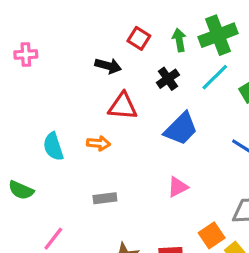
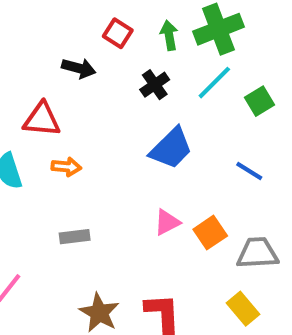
red triangle: (123, 106) -> (42, 120), moved
orange square: (212, 235) -> (210, 233), moved

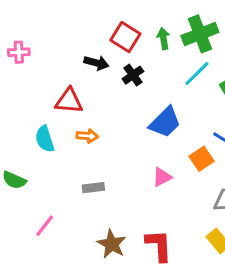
red square: (118, 33) -> (125, 37), size x1.4
black cross: (155, 85) -> (133, 75), moved
orange square: (210, 233) -> (201, 159), moved

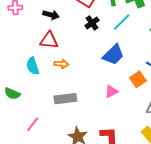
black arrow: (96, 63) -> (51, 15), moved
cyan line: (197, 74) -> (122, 22), moved
gray rectangle: (93, 188) -> (65, 99), size x1.5

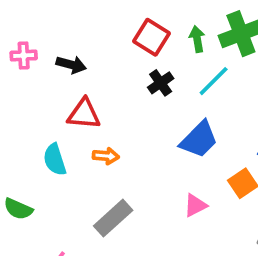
black arrow: (51, 15) -> (71, 65), moved
gray rectangle: (65, 99) -> (113, 218), turned -35

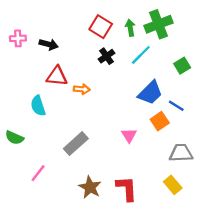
blue trapezoid: (199, 140) -> (150, 93), moved
orange arrow: (106, 156) -> (82, 89), moved
pink triangle: (195, 205) -> (129, 135), turned -35

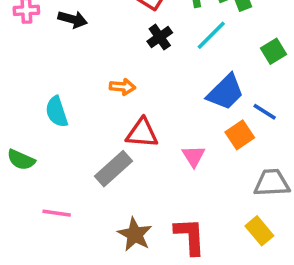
red triangle: (57, 76) -> (142, 133), moved
pink line: (38, 173) -> (57, 213), turned 60

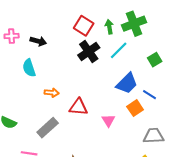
black cross: (160, 37) -> (89, 51), size x1.5
orange arrow: (122, 87) -> (52, 93), moved
cyan semicircle: (57, 112) -> (29, 68), moved
gray rectangle: (114, 169) -> (48, 128), moved

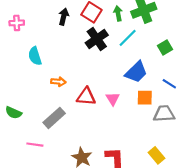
black arrow: (38, 41) -> (64, 17), moved, turned -91
blue line: (149, 95) -> (169, 84), moved
orange square: (135, 108) -> (145, 98), turned 35
pink triangle: (108, 120) -> (113, 99), moved
gray trapezoid: (154, 136) -> (164, 114), moved

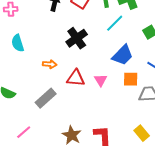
black cross: (97, 39) -> (77, 38), moved
cyan semicircle: (35, 56) -> (18, 43), moved
pink line: (35, 145) -> (24, 132), moved, turned -49

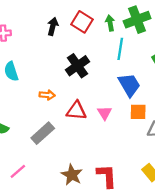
cyan line: (115, 23) -> (120, 49), turned -36
blue trapezoid: (123, 55) -> (129, 85), turned -75

